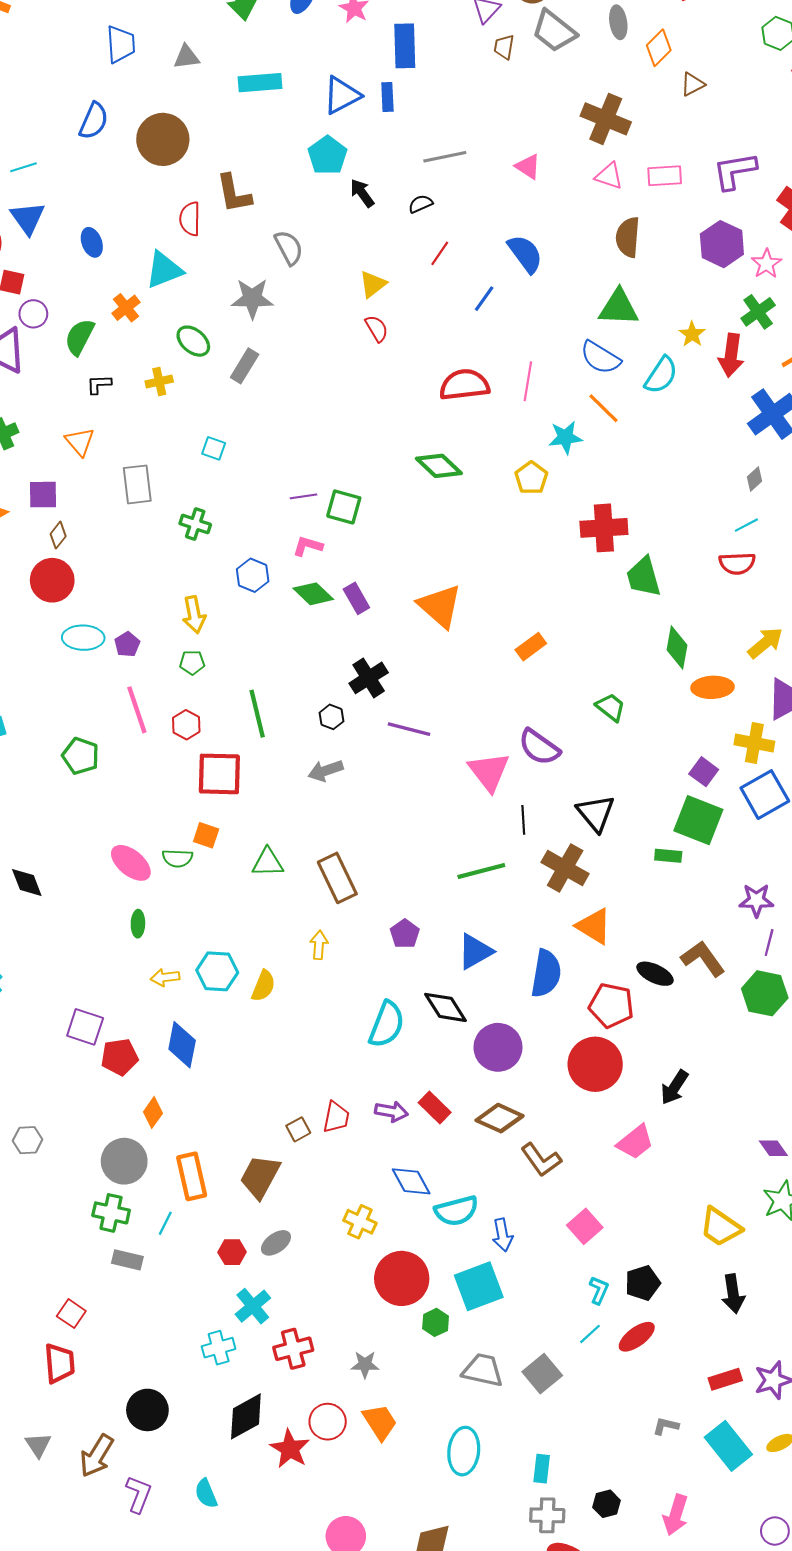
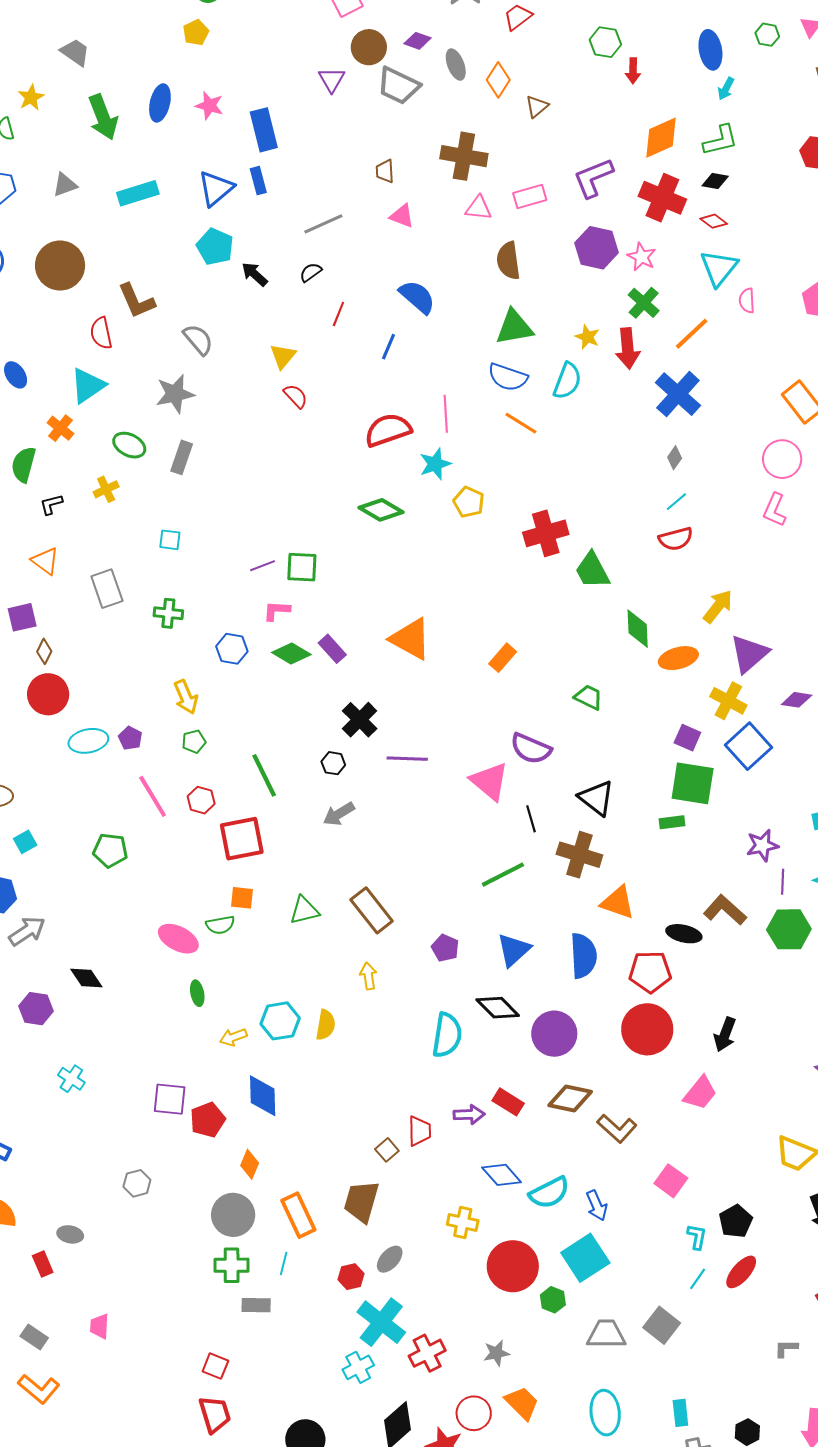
brown trapezoid: (504, 47) -> (385, 171), moved
cyan star: (565, 437) -> (435, 464), moved
yellow cross: (754, 743) -> (728, 701), turned 30
gray hexagon: (28, 1140) -> (137, 1183), moved
cyan cross: (253, 1306) -> (381, 1322), size x1.4

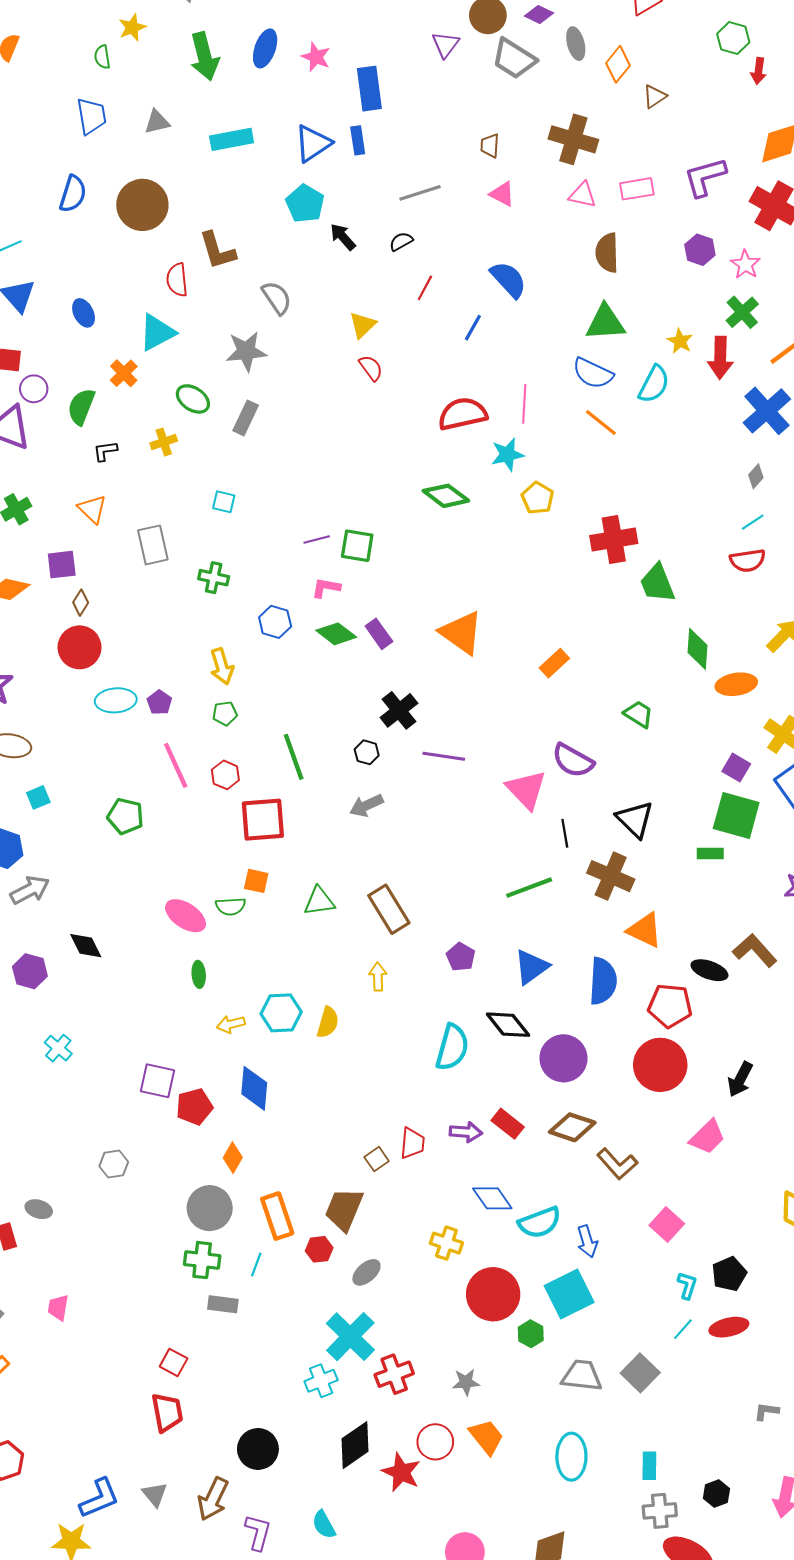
purple hexagon: (597, 248) -> (700, 250), size x0.7
red ellipse: (741, 1272) -> (729, 1327), turned 30
red hexagon: (351, 1277) -> (319, 1249), moved

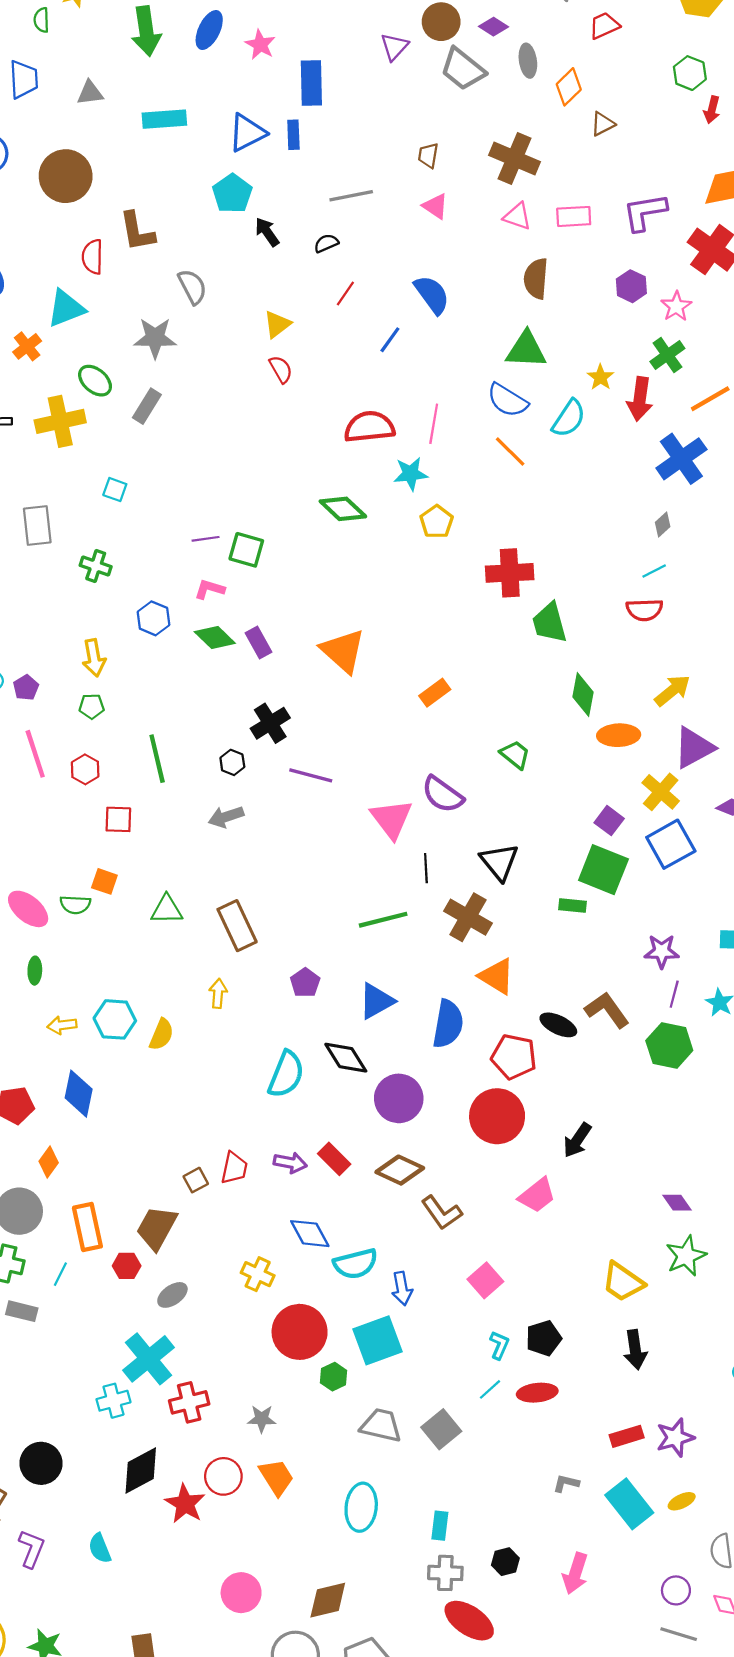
yellow cross: (164, 442) -> (60, 421), size x1.8
red square: (263, 820) -> (118, 819), size x0.6

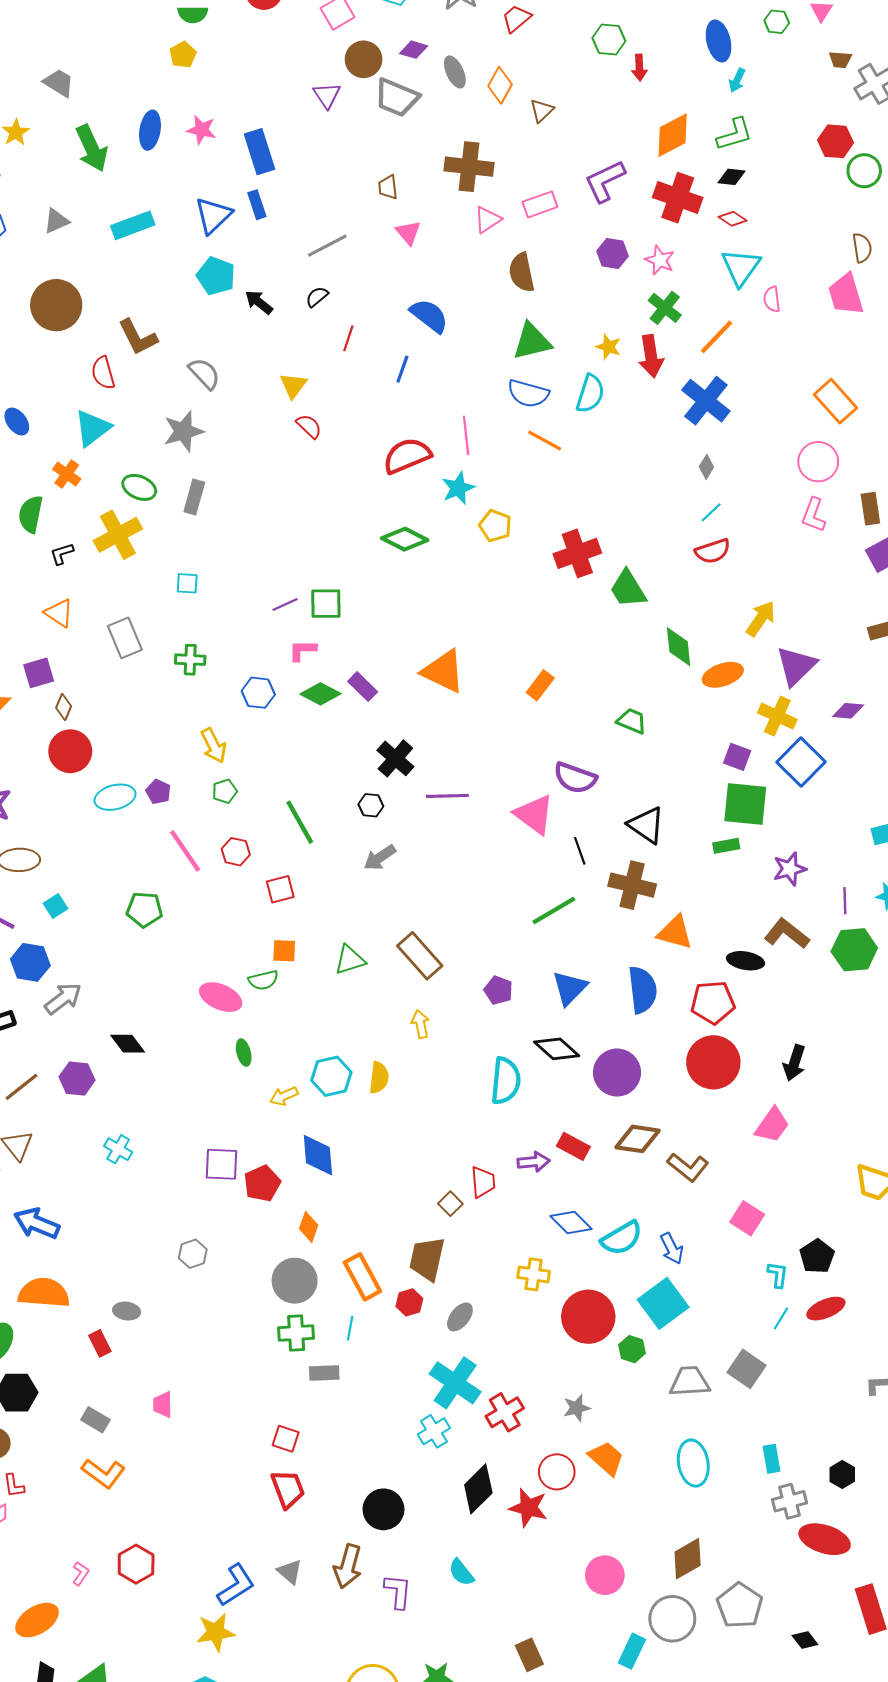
pink triangle: (435, 206) -> (408, 233), turned 32
pink triangle: (517, 216) -> (487, 220), turned -36
purple star: (662, 951) -> (790, 869), moved

